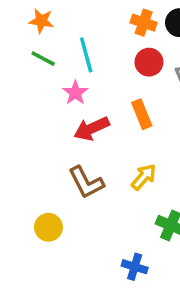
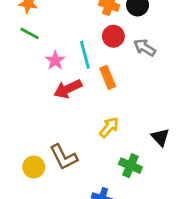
cyan line: (86, 55) -> (85, 55), moved
brown L-shape: (86, 182) -> (64, 157), moved

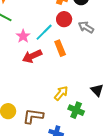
cyan line: (85, 55) -> (44, 32), turned 60
yellow arrow: (109, 127) -> (61, 93), moved
brown L-shape: (64, 157) -> (33, 116), moved, turned 125

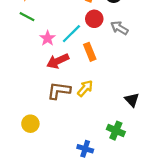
yellow arrow: (61, 93) -> (85, 88), moved
green cross: (76, 110) -> (116, 131), moved
brown L-shape: (33, 116) -> (59, 91), moved

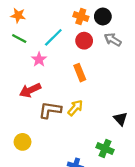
gray arrow: (119, 28) -> (113, 40), moved
cyan line: (71, 34) -> (53, 37), moved
red arrow: (58, 61) -> (30, 90), moved

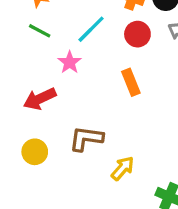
red arrow: (30, 90) -> (40, 99), moved
yellow arrow: (75, 108) -> (123, 168), moved
yellow circle: (23, 142) -> (35, 152), moved

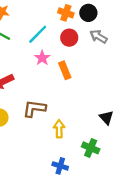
pink star: (70, 62) -> (42, 58), moved
yellow arrow: (123, 168) -> (59, 129), turned -42

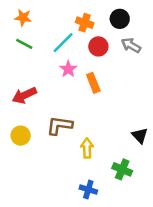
orange cross: (66, 13) -> (85, 23), moved

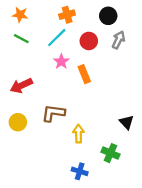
orange cross: (85, 23) -> (67, 15), moved, turned -35
gray arrow: (131, 45) -> (119, 40), turned 84

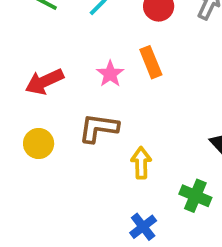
pink star: (61, 62) -> (110, 74), moved
blue cross: (80, 171) -> (143, 227), turned 35

